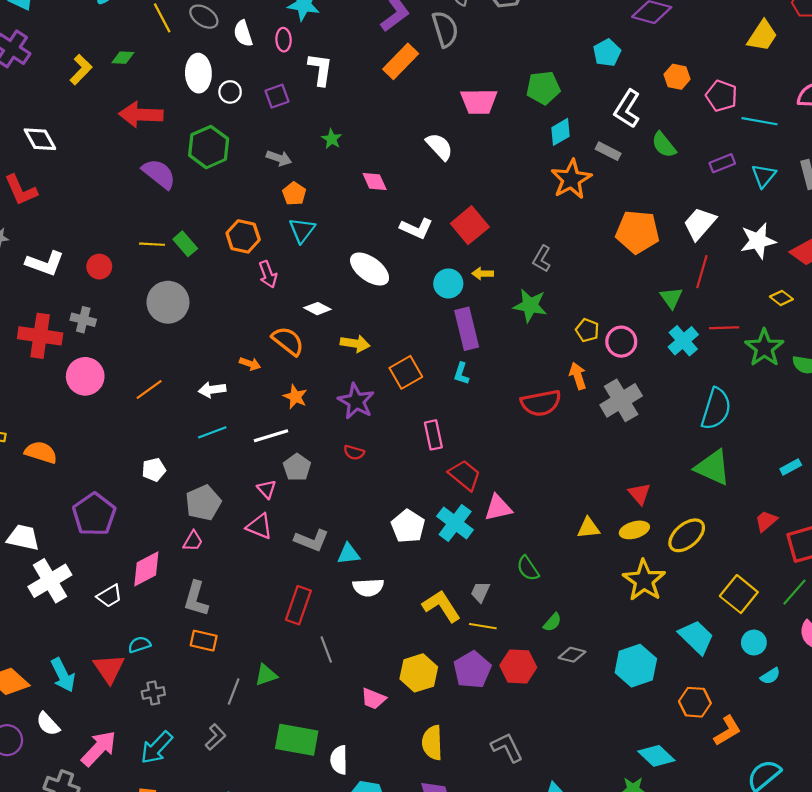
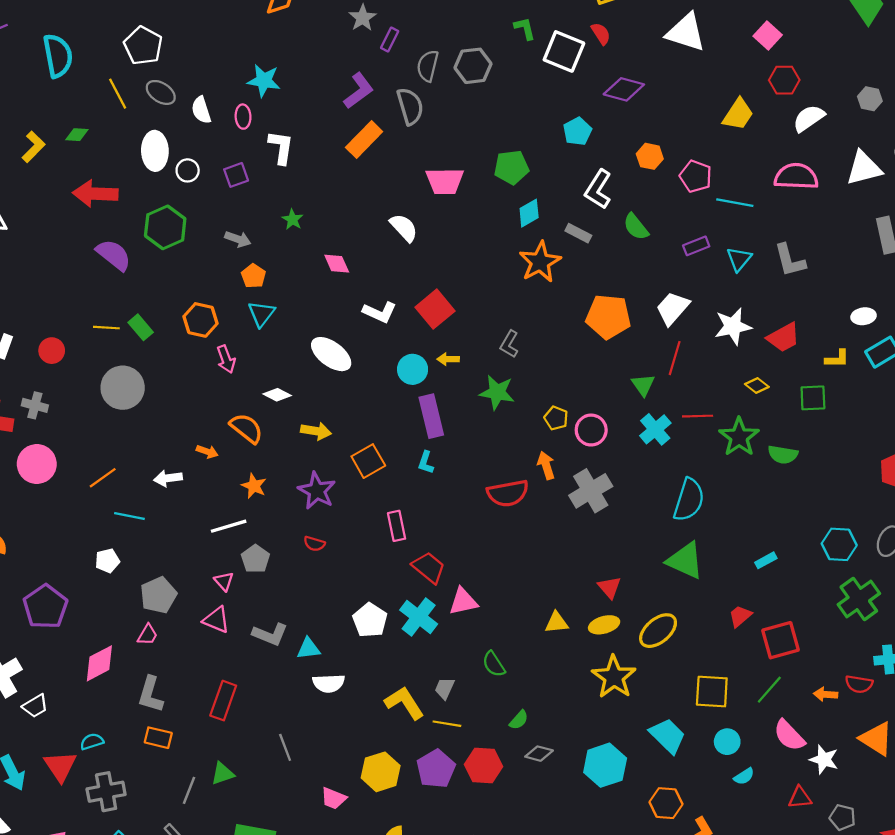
cyan line: (212, 432) -> (129, 516), moved, turned 32
yellow square: (739, 594) -> (712, 692), turned -36
white trapezoid: (109, 596) -> (35, 706), moved
red rectangle: (298, 605) -> (223, 701), moved
gray cross: (153, 693) -> (106, 792), size x1.6

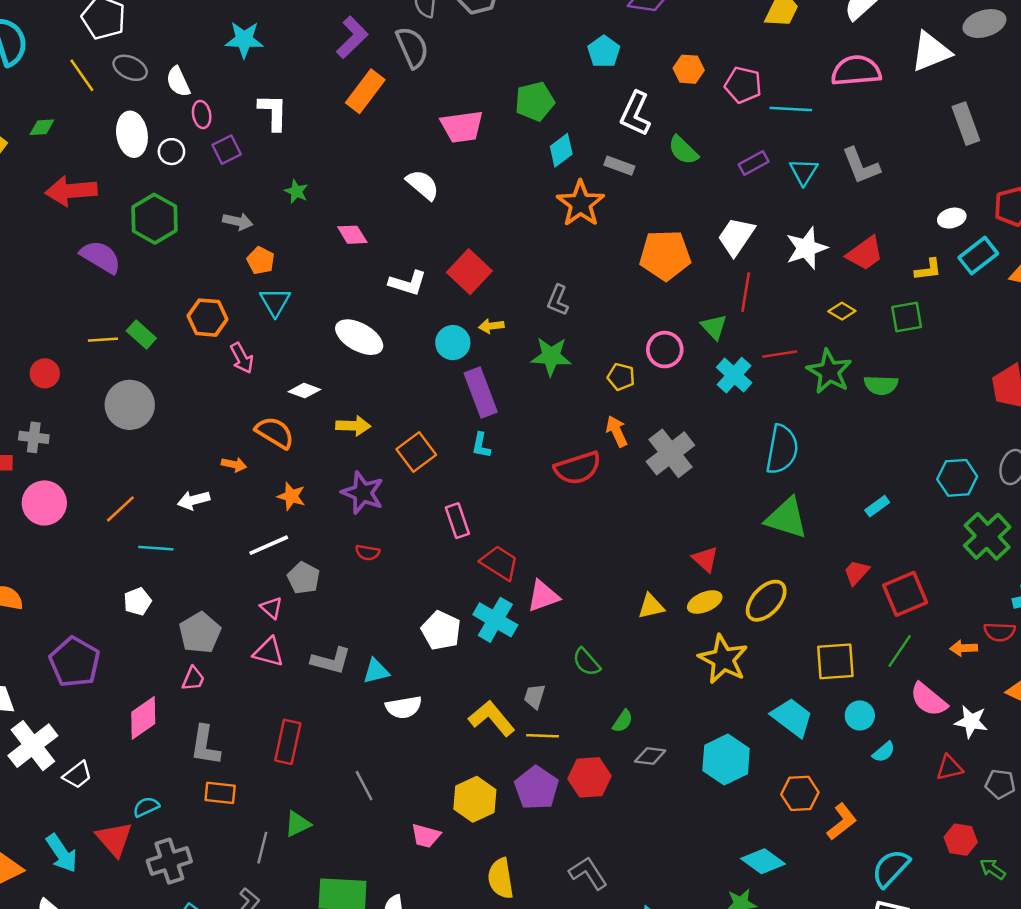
pink ellipse: (243, 117) -> (202, 114), moved
pink circle: (591, 430) -> (665, 350), moved

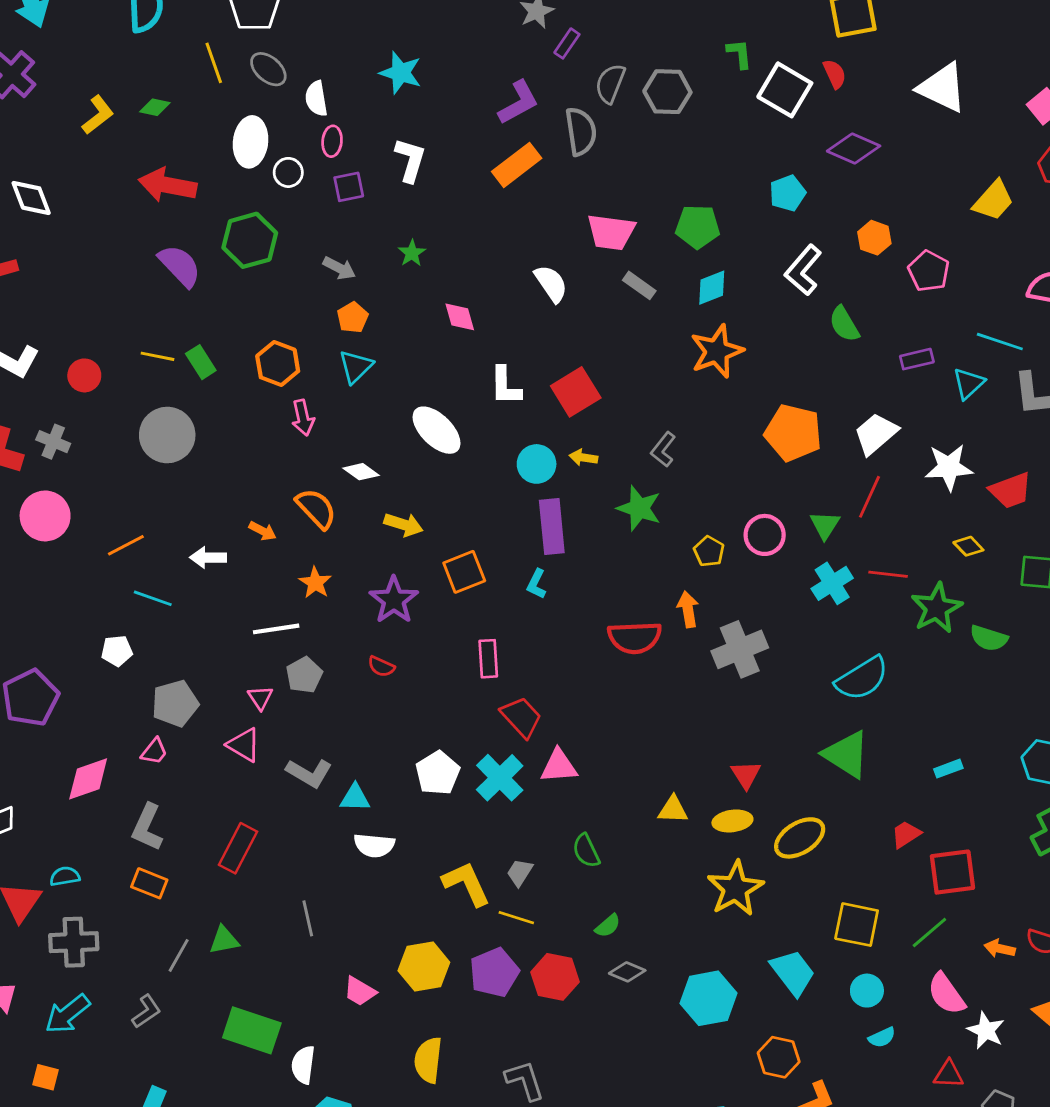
cyan line: (791, 109) -> (1000, 342), moved
gray rectangle: (619, 166) -> (639, 285), moved
white L-shape: (408, 283) -> (505, 386), turned 57
cyan semicircle: (782, 449) -> (862, 678), turned 33

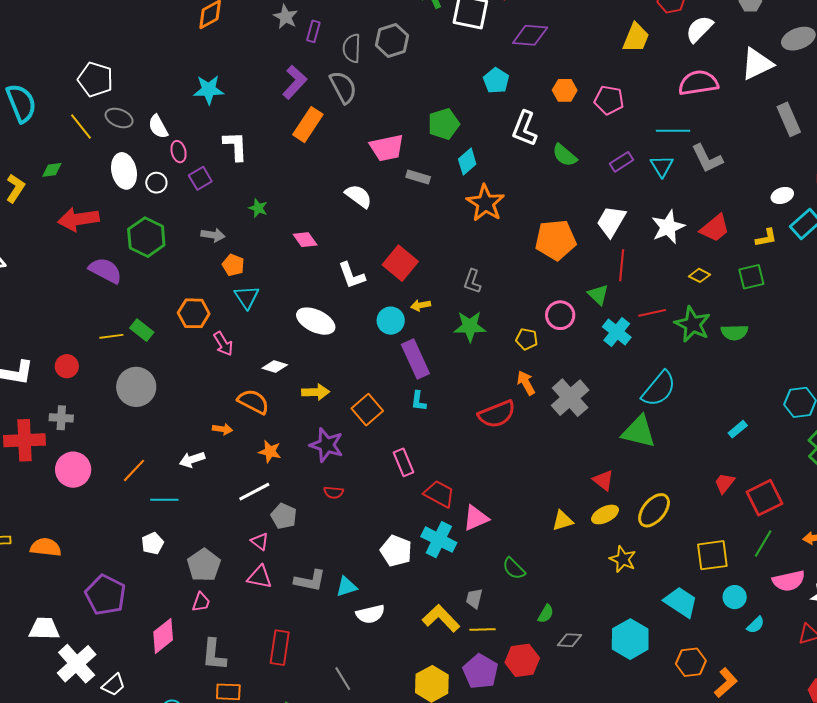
green triangle: (846, 754) -> (639, 432), moved
yellow star: (735, 889) -> (623, 559), size x0.7
pink semicircle: (946, 994) -> (789, 581), turned -48

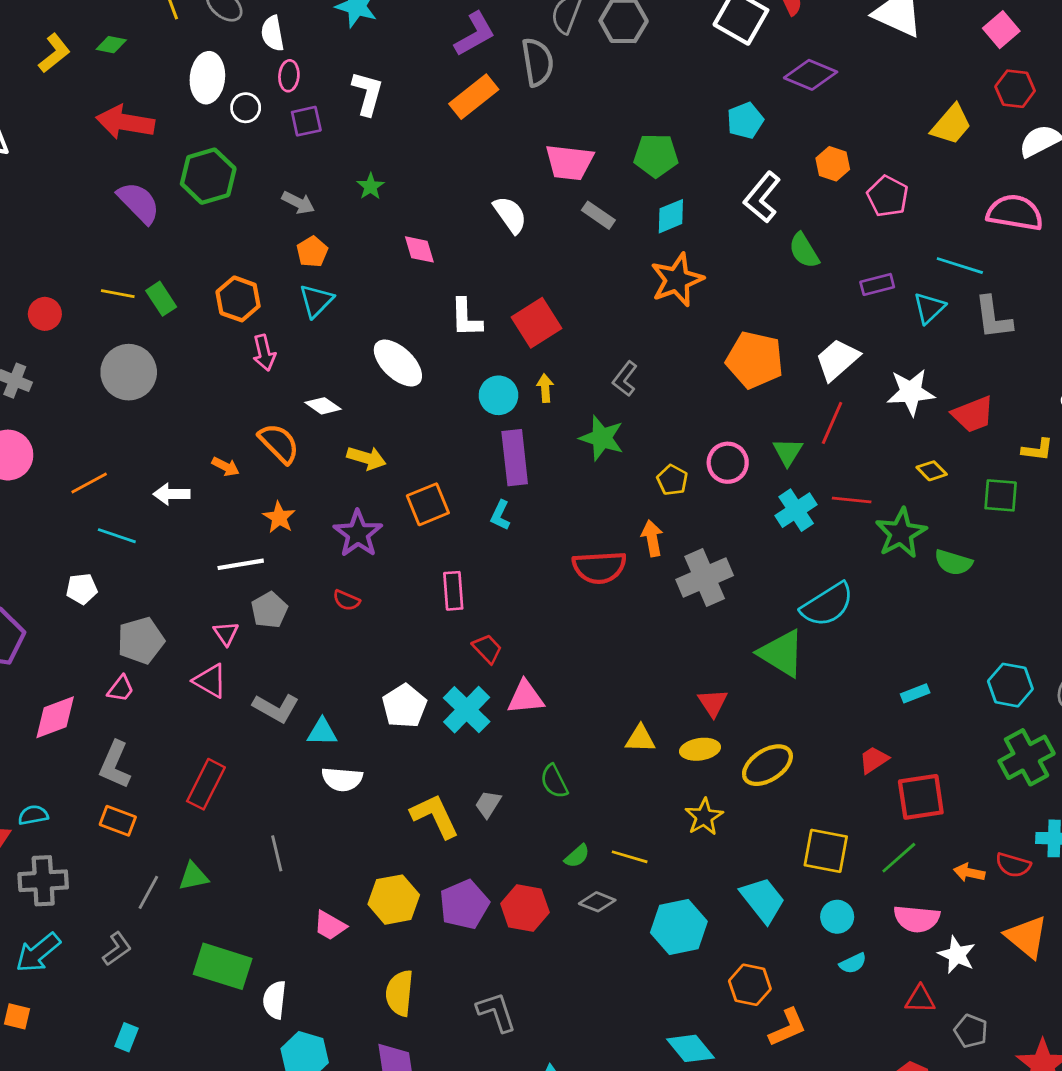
yellow arrow: (421, 305) -> (545, 388), turned 78
red trapezoid: (439, 494) -> (487, 649), size x0.7
yellow line: (483, 630) -> (630, 857), moved

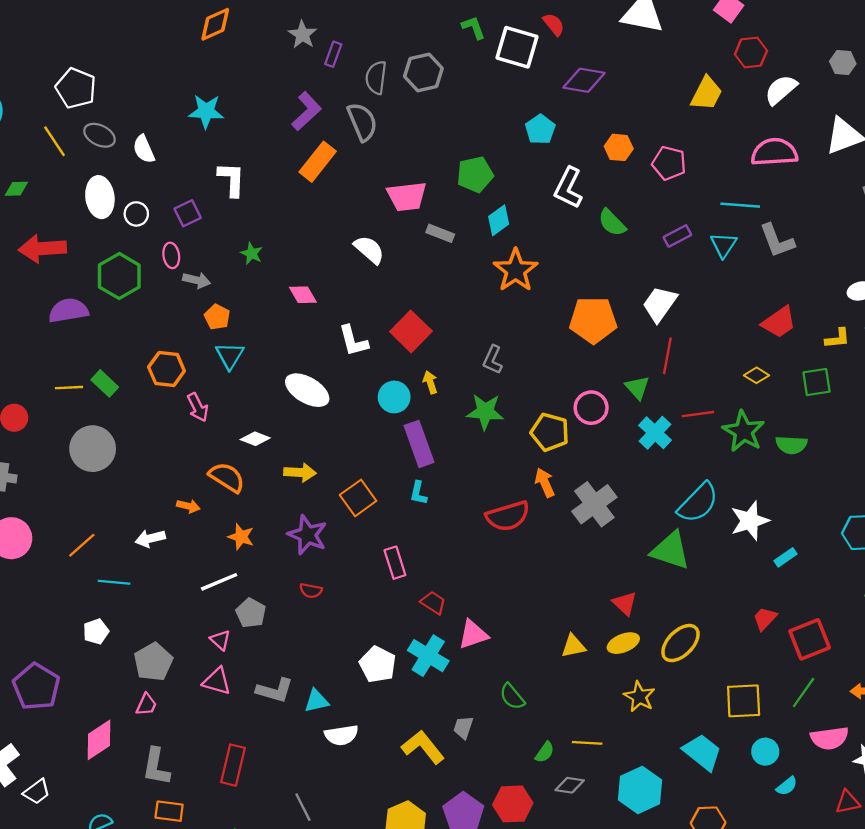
pink ellipse: (289, 76) -> (171, 255), moved
purple semicircle: (139, 203) -> (68, 311), turned -42
white star: (911, 392) -> (750, 521), moved
yellow pentagon: (672, 480) -> (550, 432), size x1.5

